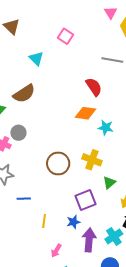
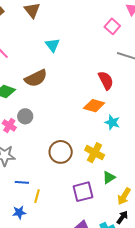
pink square: (66, 36) -> (112, 26), moved
yellow line: (44, 221) -> (37, 196), moved
blue star: (73, 222) -> (19, 212), moved

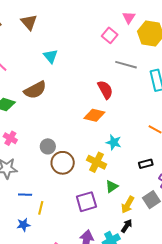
gray circle: (25, 116) -> (48, 146), moved
cyan star: (112, 122) -> (114, 142), moved

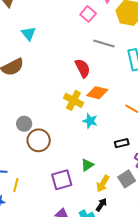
orange diamond: (94, 115) -> (97, 93), moved
yellow cross: (97, 162) -> (73, 100), moved

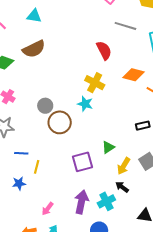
cyan triangle: (29, 34) -> (34, 16), moved, turned -42
orange diamond: (97, 93) -> (134, 75), moved
cyan star: (90, 121) -> (85, 104), moved
black arrow: (101, 205) -> (122, 187), turned -88

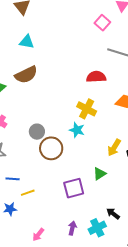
red semicircle: (104, 50) -> (96, 77), turned -66
yellow arrow: (124, 166) -> (114, 147), moved
yellow line: (37, 167) -> (28, 193), turned 56
purple arrow: (81, 202) -> (72, 228), size x0.6

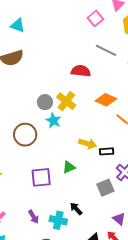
gray circle: (37, 132) -> (45, 102), moved
yellow arrow: (114, 147) -> (87, 144), turned -114
purple arrow: (72, 228) -> (34, 217), turned 128
cyan cross: (97, 228) -> (58, 220), turned 30

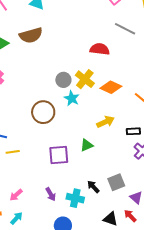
orange diamond: (106, 100) -> (111, 87), moved
yellow arrow: (87, 144) -> (105, 122), turned -42
black rectangle: (107, 151) -> (133, 131), moved
gray square: (105, 188) -> (116, 182), moved

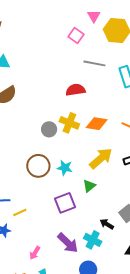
cyan star: (72, 98) -> (65, 168), moved
yellow arrow: (105, 122) -> (101, 158), size x1.4
purple arrow: (51, 194) -> (68, 243), size x1.6
cyan cross: (75, 198) -> (93, 240), turned 30

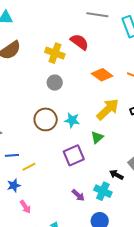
red semicircle: (75, 90) -> (79, 42), turned 48
yellow cross: (69, 123) -> (55, 53), moved
orange diamond: (97, 124) -> (102, 75), turned 30
purple arrow: (68, 243) -> (78, 195), size x0.6
pink arrow: (35, 253) -> (25, 207), moved, turned -64

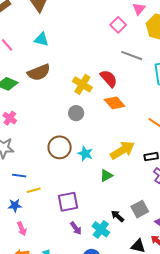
orange diamond: (102, 75) -> (115, 103), moved
purple square: (74, 155) -> (68, 202), moved

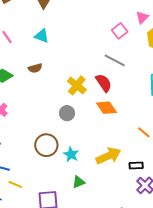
gray line: (132, 56) -> (115, 60), moved
brown semicircle: (39, 72) -> (35, 68), size x0.6
green triangle: (106, 176) -> (79, 182), moved
yellow line: (34, 190) -> (15, 184), turned 32

